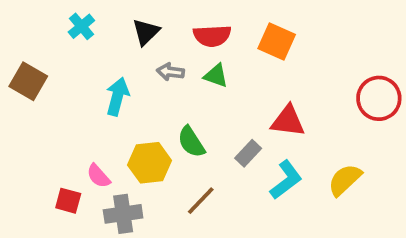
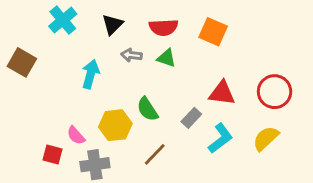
cyan cross: (81, 26) -> (63, 20), size x1.4
red circle: (379, 98) -> (275, 92), moved

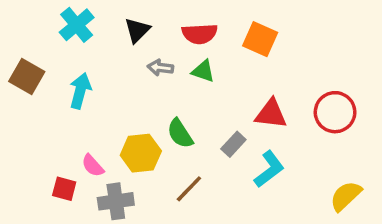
cyan arrow: (91, 74) -> (80, 91), moved
yellow semicircle: (266, 138) -> (346, 196), moved

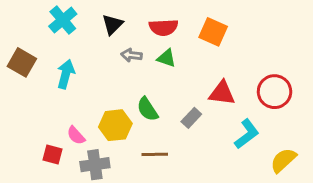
cyan L-shape: (269, 169) -> (247, 134), moved
brown line: (189, 189) -> (155, 154), turned 45

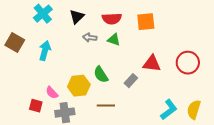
orange square: (213, 32) -> (146, 22), turned -30
cyan L-shape: (247, 134) -> (169, 110), moved
yellow semicircle: (283, 160) -> (194, 110), turned -30

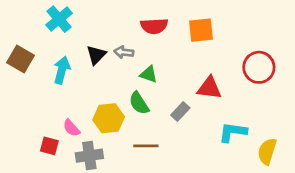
black triangle: (77, 17) -> (96, 55), moved
green triangle: (114, 40) -> (149, 74), moved
red circle: (188, 63) -> (259, 67), moved
cyan L-shape: (169, 110) -> (233, 132), moved, turned -135

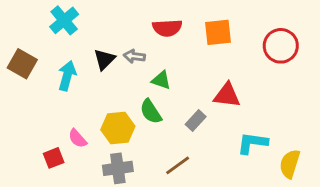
red circle: (259, 67) -> (281, 46), moved
red square: (49, 146) -> (54, 158), turned -36
brown line: (146, 146) -> (178, 165), moved, turned -35
gray cross: (89, 156) -> (118, 168), moved

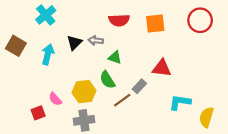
red circle: (281, 46) -> (200, 20), moved
brown line: (178, 165) -> (122, 100), moved

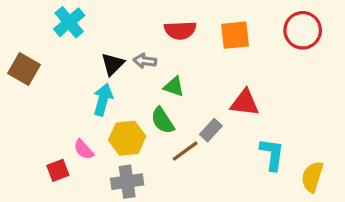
cyan arrow: (48, 54) -> (103, 100), moved
cyan L-shape: (180, 102) -> (272, 154), turned 90

